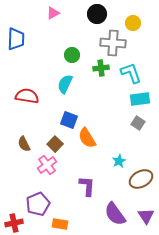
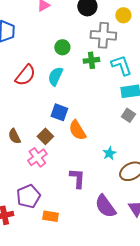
red semicircle: (27, 96) -> (25, 75), moved, turned 120

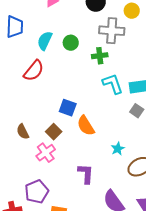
cyan L-shape: (121, 65) -> (113, 84), moved
cyan semicircle: (55, 76) -> (45, 41), moved

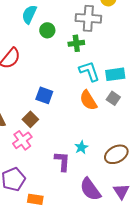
cyan semicircle: (45, 41) -> (29, 14), moved
orange semicircle: (86, 126) -> (88, 100), moved
cyan star: (118, 149) -> (81, 147), moved

